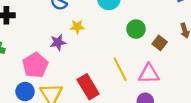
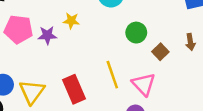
pink pentagon: (35, 65) -> (18, 29), moved, turned 30
pink triangle: (149, 74) -> (144, 84), turned 40

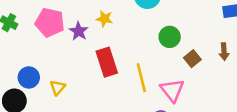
purple star: (47, 35) -> (79, 31), turned 30
red rectangle: (74, 89) -> (107, 62), moved
yellow triangle: (32, 92) -> (58, 87), size x0.6

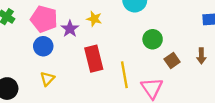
blue circle: (29, 77) -> (43, 46), moved

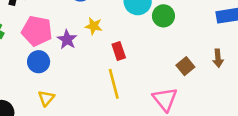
green circle: (153, 39) -> (163, 16), moved
red rectangle: (94, 59) -> (119, 51), moved, size x0.6
yellow line: (124, 75) -> (114, 84), moved

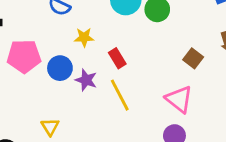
purple star: (67, 39) -> (86, 80), moved
blue circle: (39, 62) -> (60, 68), moved

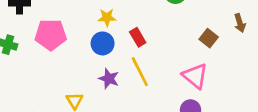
blue circle: (60, 68) -> (103, 43), moved
purple star: (86, 80) -> (109, 79), moved

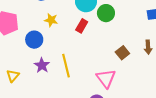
red rectangle: (138, 37) -> (82, 26), moved, turned 48
blue circle: (103, 43) -> (34, 40), moved

